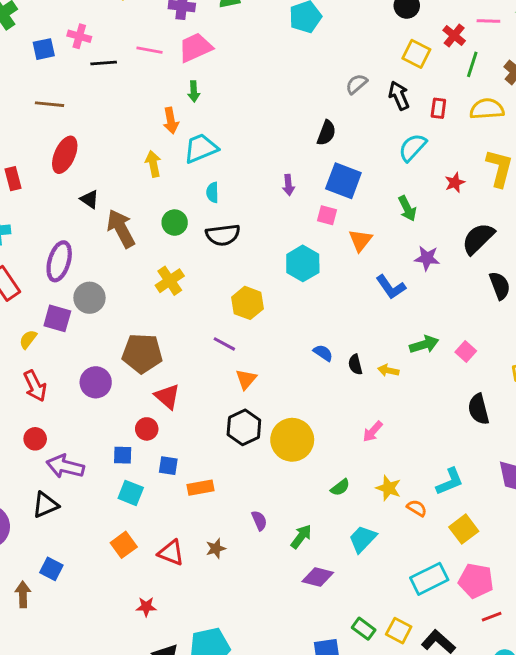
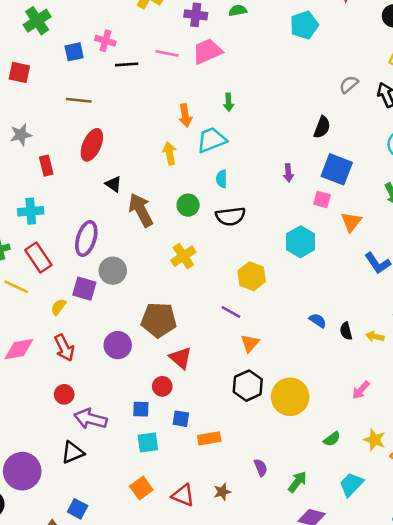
green arrow: (194, 91) -> (229, 102), moved
cyan square: (131, 493) -> (148, 442), turned -30

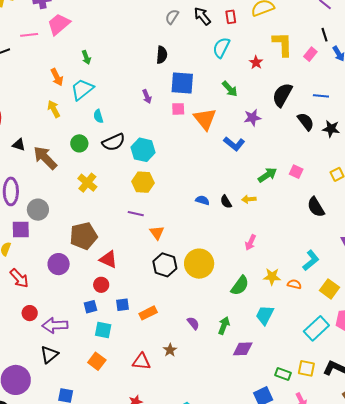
orange triangle: (351, 222) -> (205, 119), size x1.4
cyan hexagon: (301, 242) -> (143, 150), moved
green semicircle: (332, 439) -> (240, 286), size x1.5
cyan square: (148, 442) -> (103, 330), turned 36
orange square: (141, 488) -> (97, 361), moved

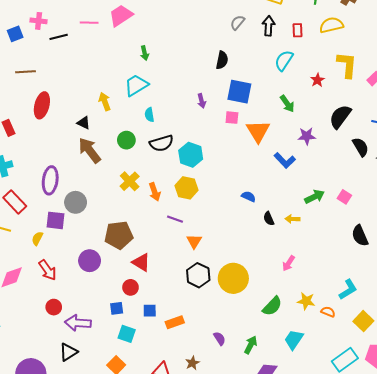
black arrow: (202, 16) -> (269, 26), turned 36
orange arrow: (57, 77) -> (155, 192), moved
black triangle: (19, 145) -> (84, 123), moved
blue semicircle: (202, 200) -> (249, 196), moved

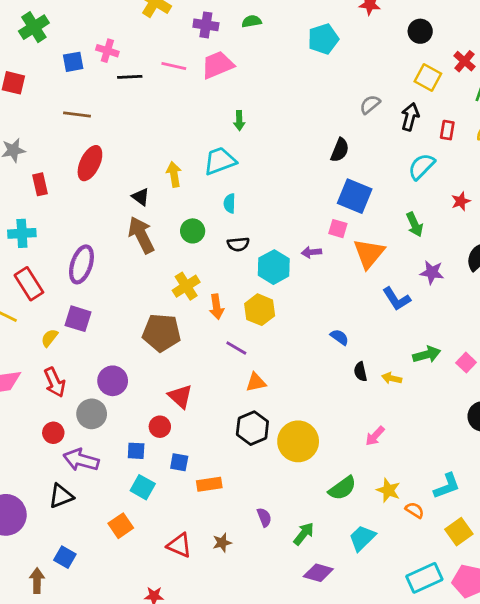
purple arrow: (202, 101) -> (311, 252), moved, turned 88
black semicircle: (162, 143) -> (238, 244), size x0.7
gray circle: (76, 202) -> (92, 414), moved
brown pentagon: (119, 235) -> (161, 333), moved
orange triangle: (194, 241) -> (256, 382), turned 35

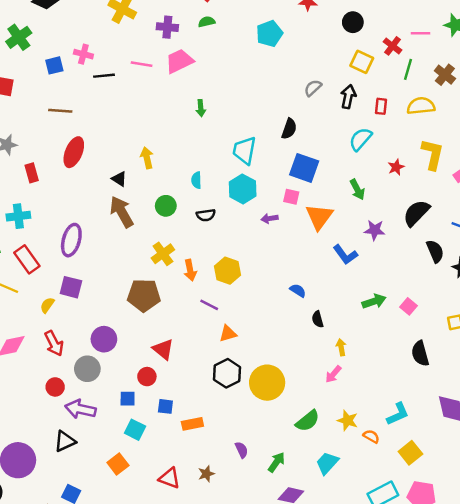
cyan trapezoid: (220, 161) -> (244, 150), moved, turned -56
cyan hexagon: (274, 267) -> (243, 189), moved
yellow arrow: (392, 378) -> (341, 347), moved, turned 70

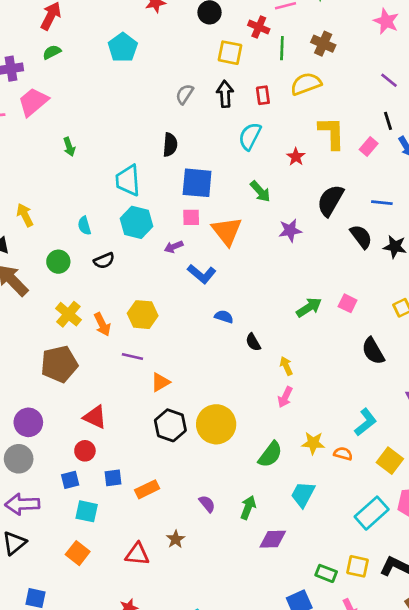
blue L-shape: (345, 255) -> (202, 274), moved

